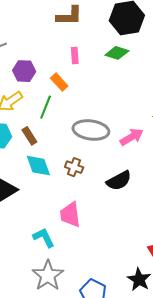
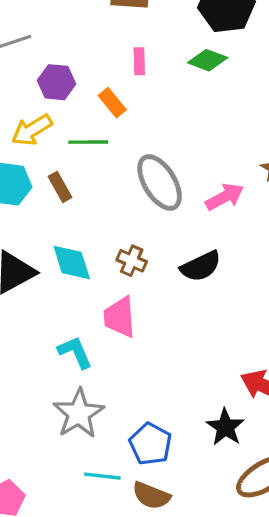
green line: (46, 107) -> (88, 142), turned 65
gray ellipse: (91, 130) -> (160, 182), turned 48
cyan diamond: (38, 166) -> (72, 262), moved
brown cross: (74, 167) -> (132, 261), moved

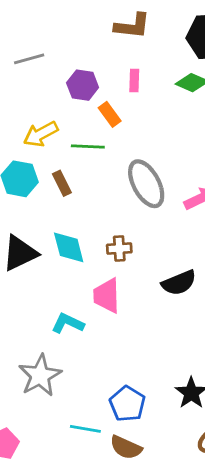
purple hexagon: (57, 82) -> (83, 85), moved
brown cross: (132, 261) -> (119, 249), turned -30
black semicircle: (201, 266) -> (179, 283), moved
cyan L-shape: (75, 352) -> (68, 323), turned -44
gray star: (79, 414) -> (40, 375), moved

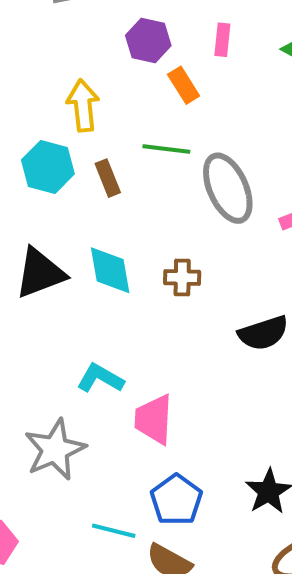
yellow arrow: (41, 134) -> (83, 105), turned 108
green line: (88, 147) -> (166, 149), moved
pink trapezoid: (107, 296) -> (154, 419), moved

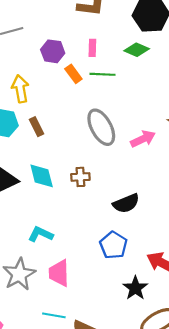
green line: (166, 149) -> (103, 74), moved
pink trapezoid: (154, 419) -> (59, 273), moved
blue pentagon: (176, 500) -> (113, 245), moved

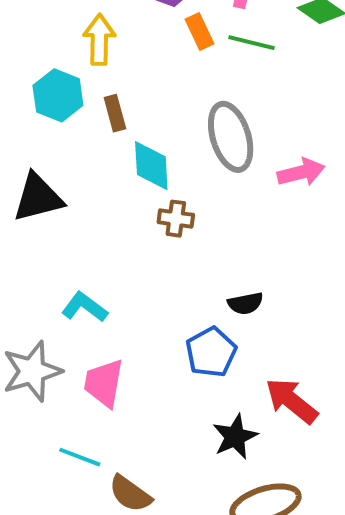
cyan diamond: (42, 176) -> (151, 166), moved
black semicircle: (126, 203) -> (245, 303), moved, size x0.7

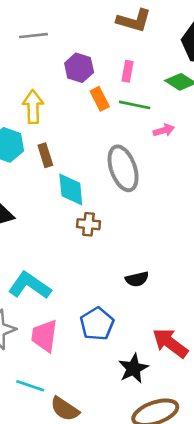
pink arrow: (301, 172) -> (164, 130), moved, size x0.7
cyan L-shape: (84, 307) -> (30, 286), size x1.4
blue pentagon: (211, 352) -> (97, 324), moved

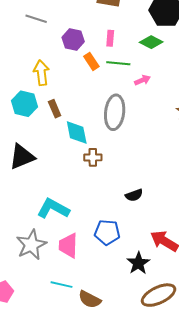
gray line: (34, 36) -> (36, 19), turned 30
gray ellipse: (123, 168) -> (115, 112), turned 32
blue pentagon: (97, 324) -> (107, 232), turned -30

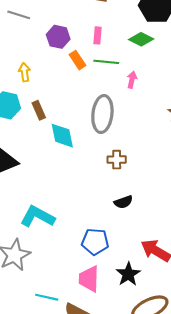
yellow arrow: (41, 73) -> (25, 72), size x0.7
pink arrow: (142, 80) -> (132, 80), turned -56
brown cross: (93, 157) -> (117, 160), moved
pink trapezoid: (68, 246) -> (89, 279), moved

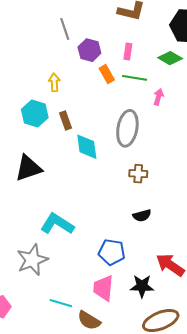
gray line: (19, 15) -> (65, 29), moved, turned 50
black star: (128, 274) -> (142, 286), turned 30

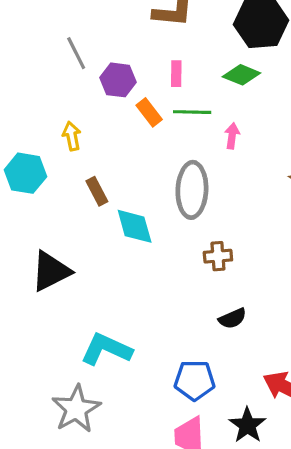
cyan hexagon: (35, 113) -> (25, 173), moved
black star: (142, 286) -> (247, 425), turned -30

